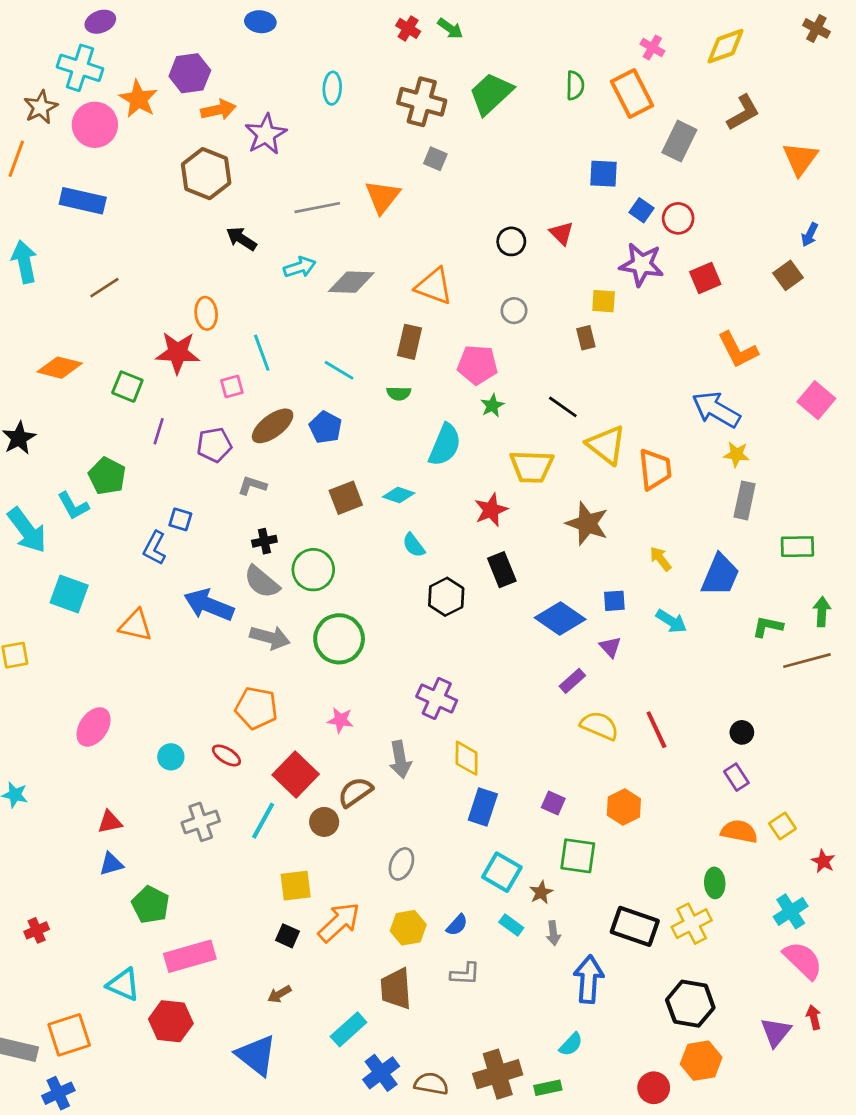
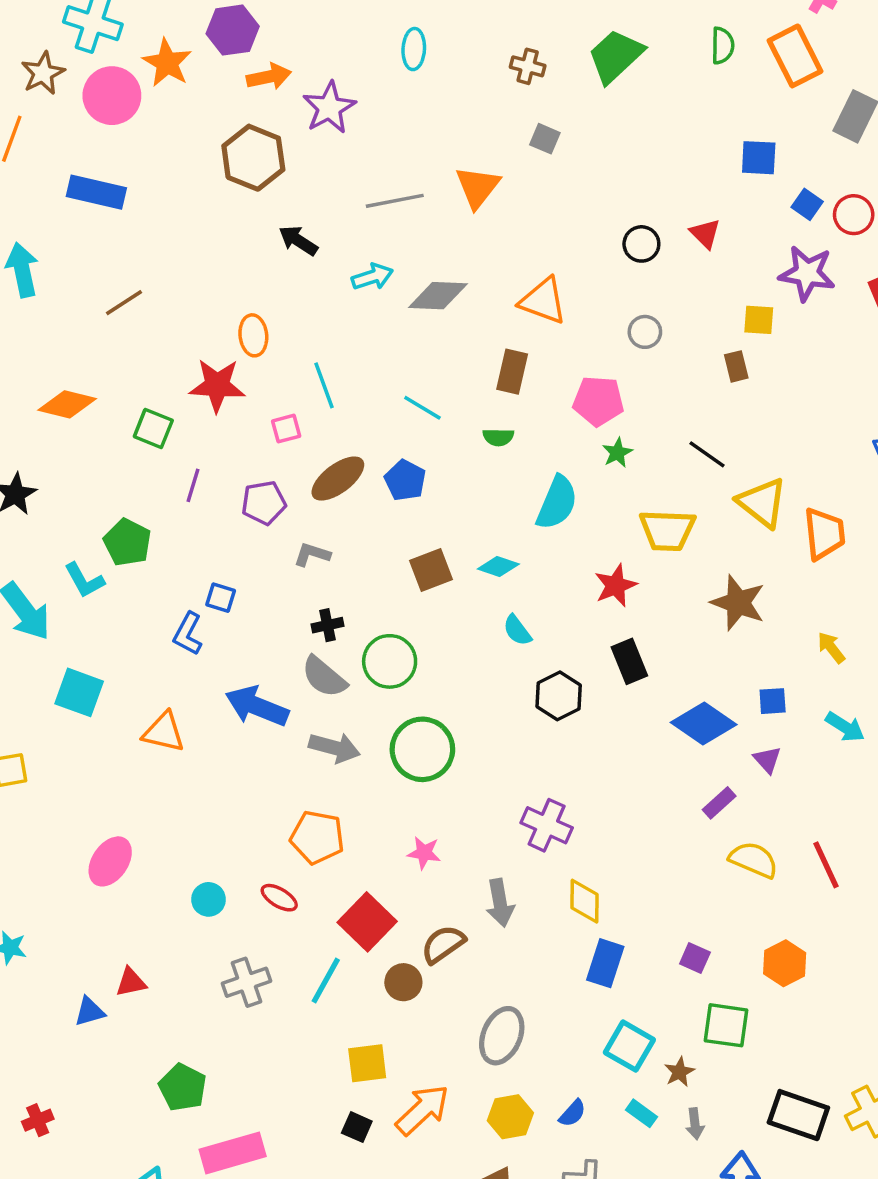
brown cross: (422, 102) -> (528, 66), size x0.6
blue triangle: (111, 864) -> (89, 1012), moved
gray ellipse: (401, 864) -> (502, 1036), size x1.4

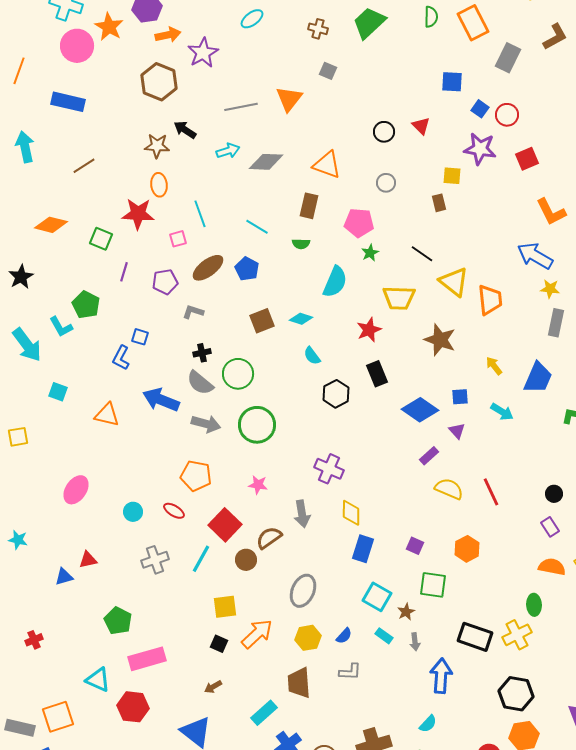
cyan ellipse: (414, 49) -> (252, 19), turned 50
brown star: (43, 73) -> (157, 146), moved, turned 30
cyan square: (79, 692) -> (58, 392), size x0.7

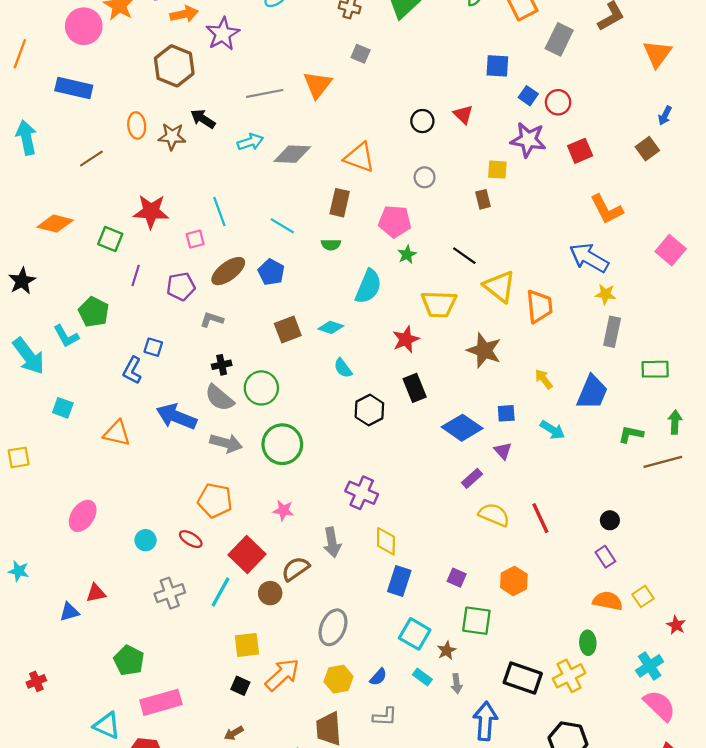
orange ellipse: (159, 185) -> (137, 125), moved

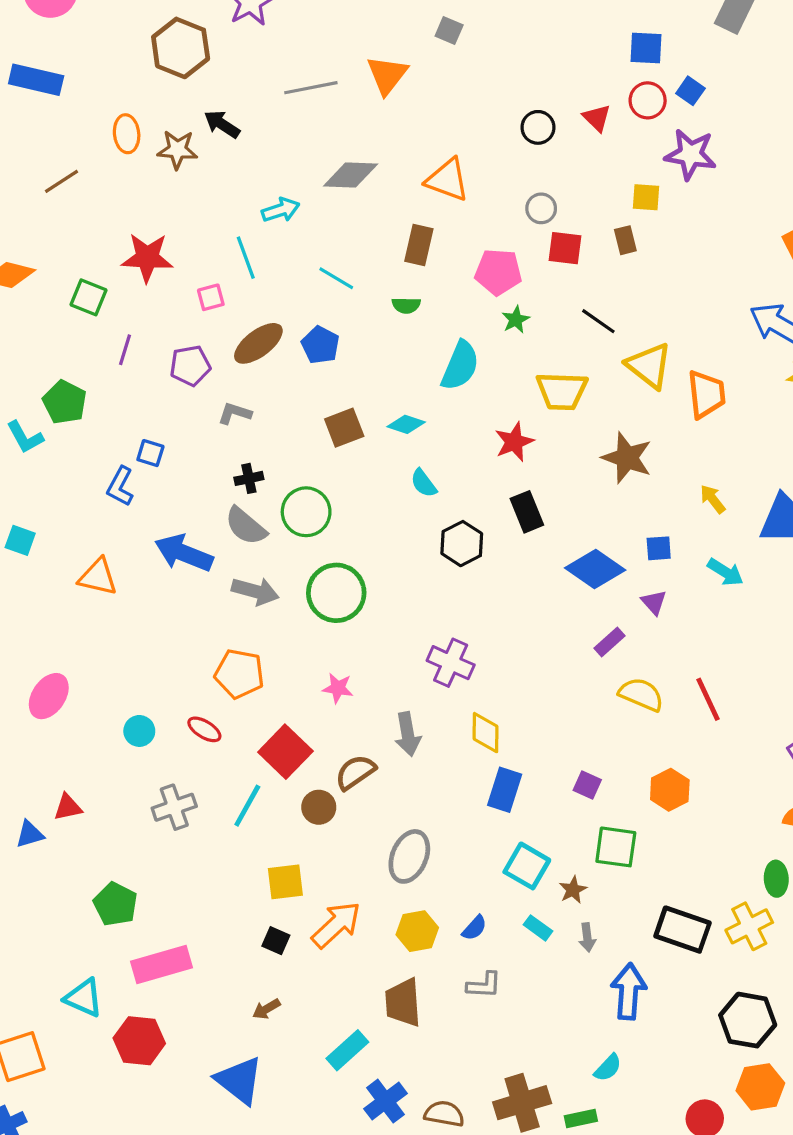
red circle: (558, 102) -> (648, 100), moved
cyan arrow: (250, 142) -> (281, 210), moved
red square: (580, 151) -> (565, 248), moved, turned 30

